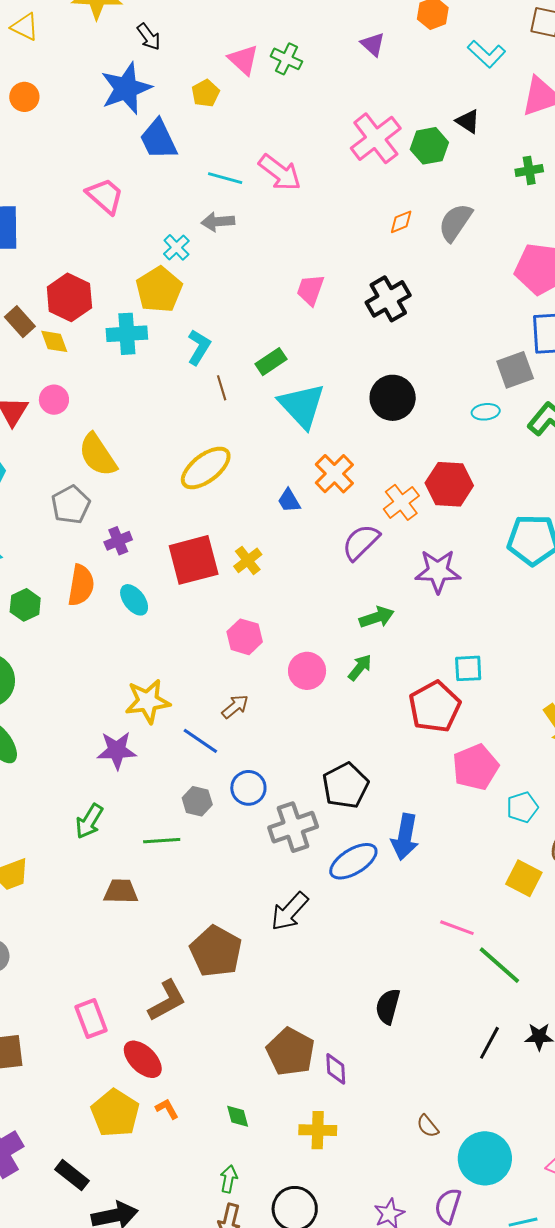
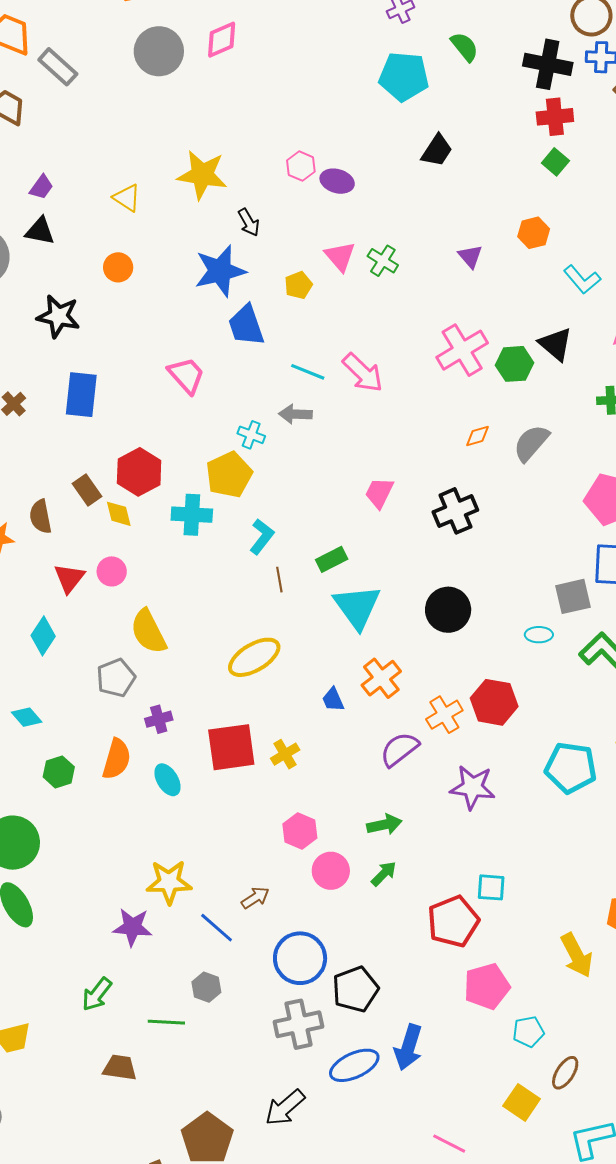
black triangle: (468, 121) -> (556, 344), size x1.4
cyan cross: (176, 247) -> (251, 435), turned -32
green arrow: (377, 617) -> (384, 825), moved
pink hexagon: (245, 637) -> (300, 831), moved
blue circle: (248, 788) -> (300, 958), moved, size x1.5

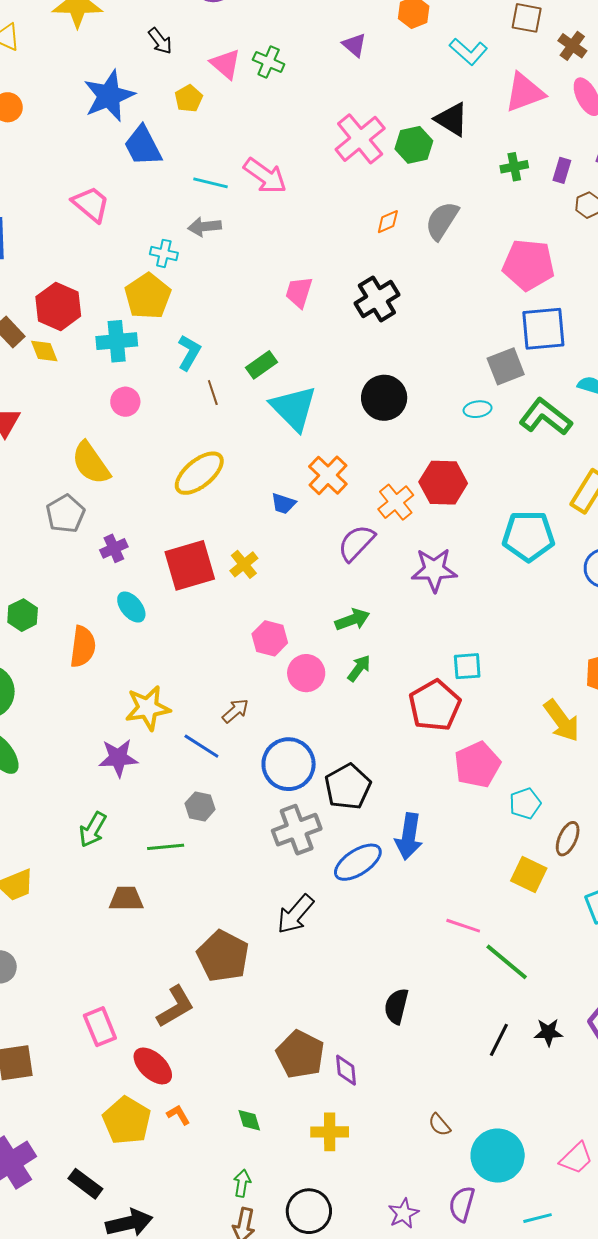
black arrow: (249, 222) -> (160, 41), moved
pink circle: (112, 571) -> (125, 402), moved
blue trapezoid: (333, 700) -> (283, 503), turned -40
orange semicircle: (117, 759) -> (83, 647), moved

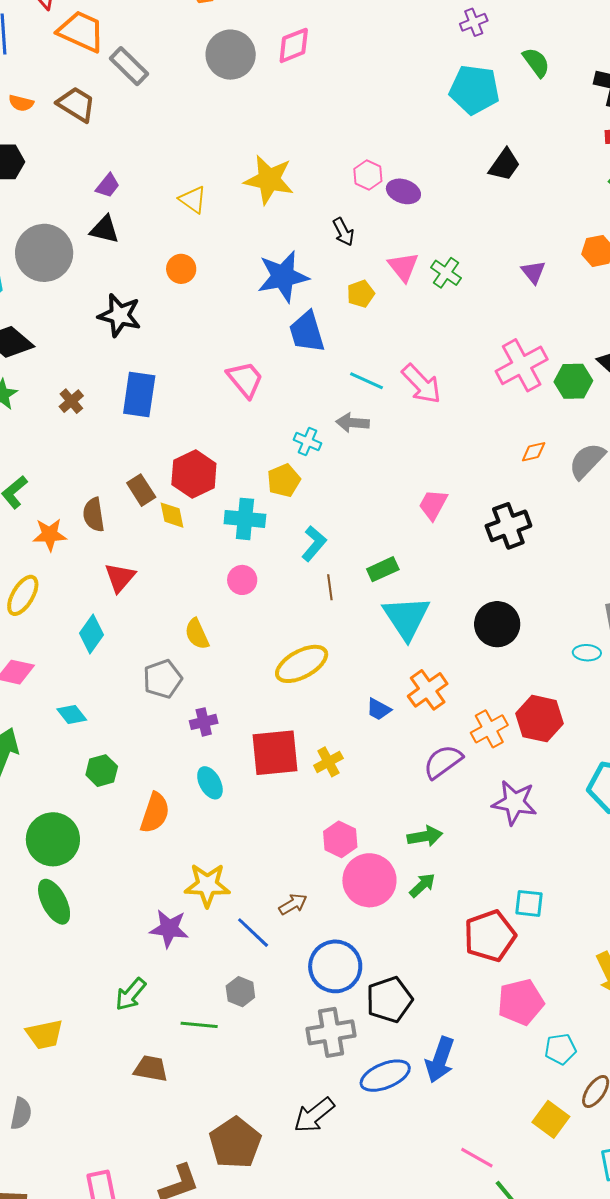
yellow pentagon: (148, 296) -> (284, 480), size x0.7
yellow semicircle: (91, 463) -> (197, 634), size x0.7
pink circle: (306, 673) -> (369, 880), size x1.4

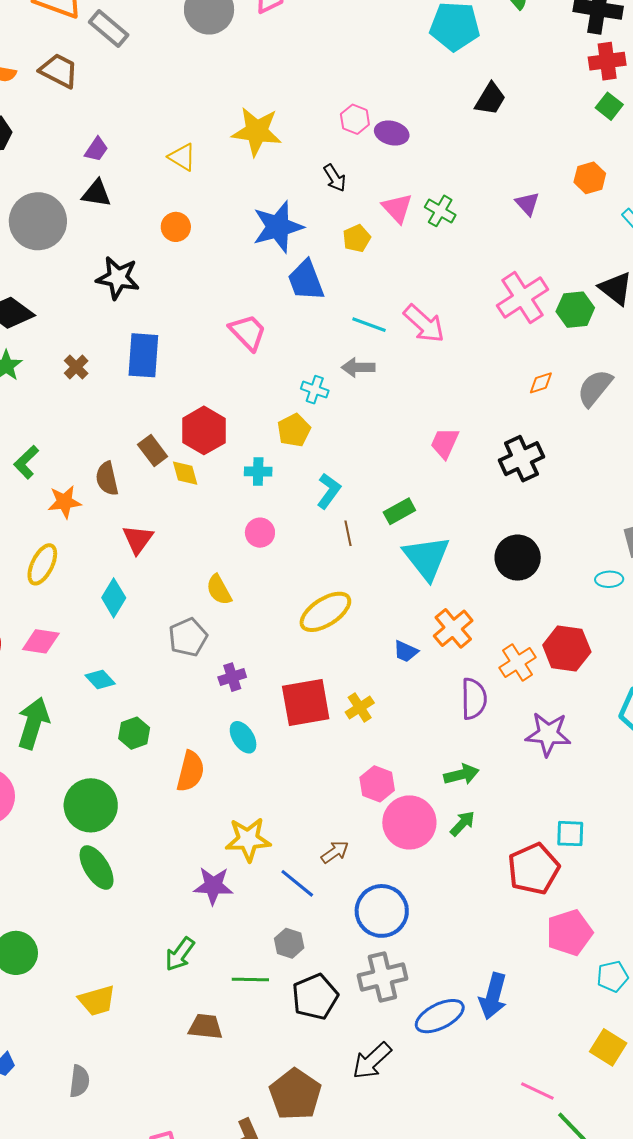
cyan cross: (245, 519) -> (258, 472), size x0.7
purple semicircle: (443, 762) -> (474, 699), turned 129
black pentagon: (389, 1000) -> (315, 997), moved

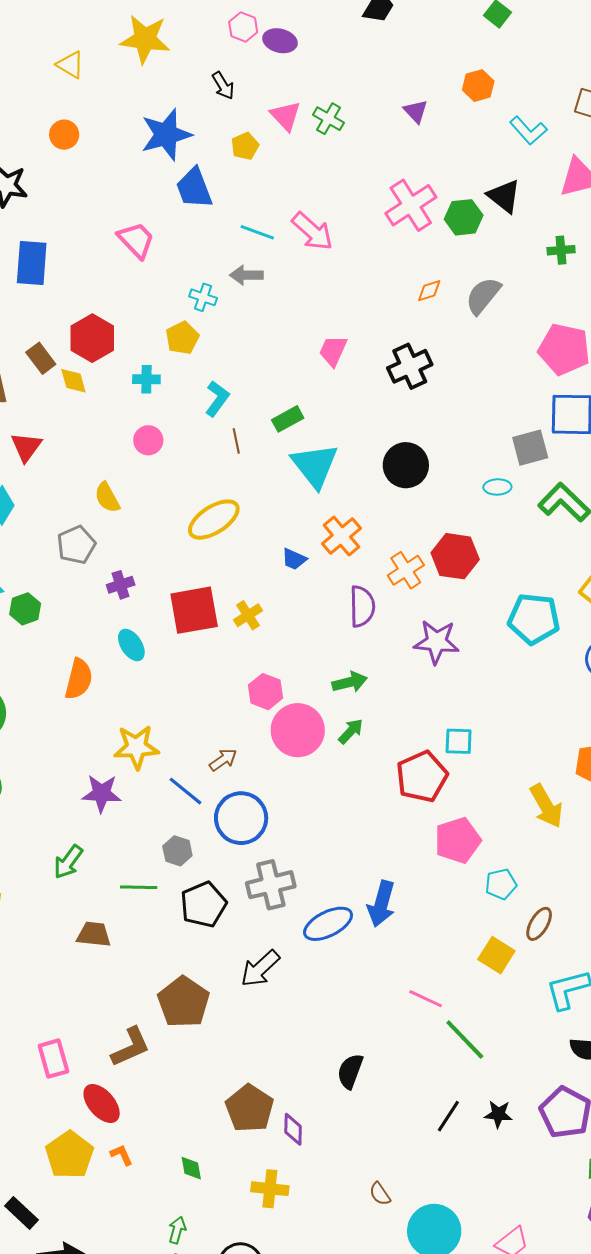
green hexagon: (134, 733) -> (25, 609), moved
blue circle: (382, 911) -> (241, 818), moved

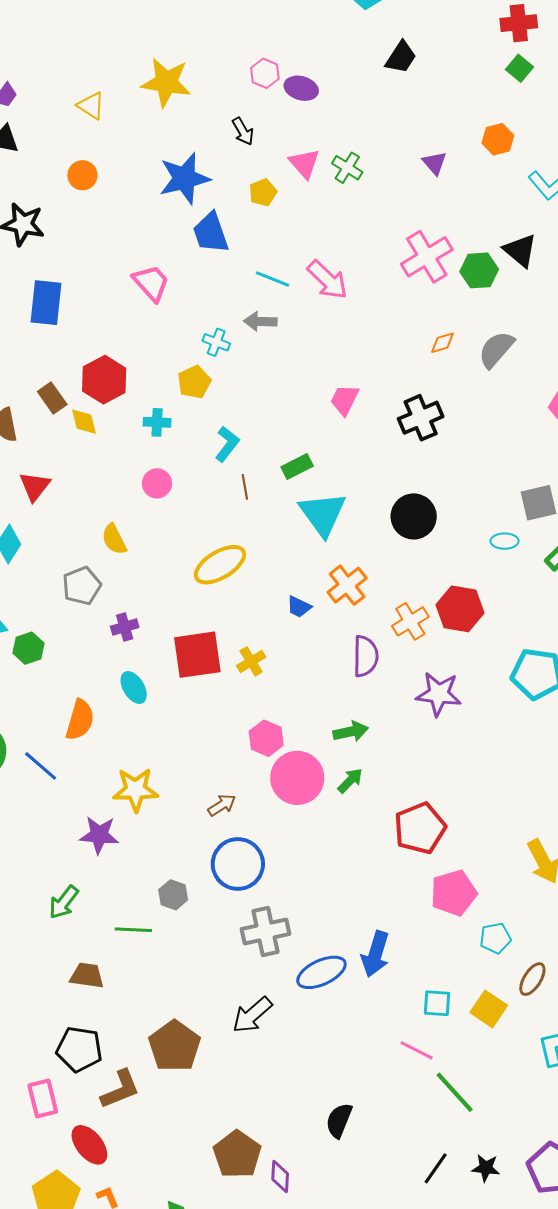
cyan square: (459, 741) -> (437, 1003), moved
blue line: (186, 791) -> (41, 766), moved
black pentagon: (203, 904) -> (79, 1049), moved, turned 30

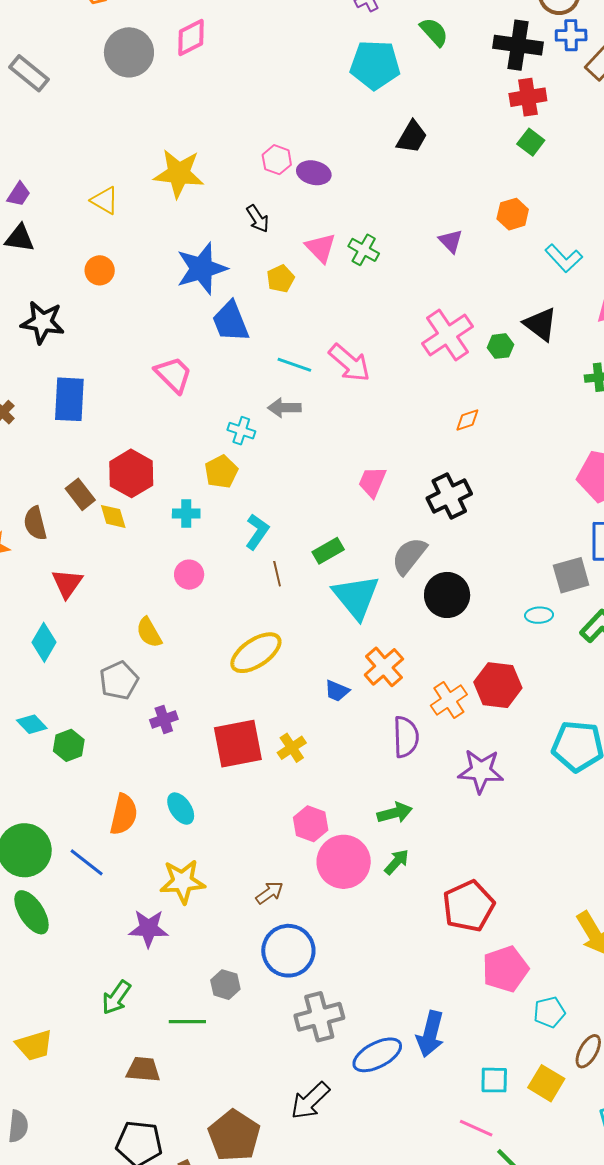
green hexagon: (479, 270) -> (500, 346), size x0.7
gray semicircle: (496, 349) -> (409, 556), moved
cyan ellipse: (134, 688) -> (181, 809), moved

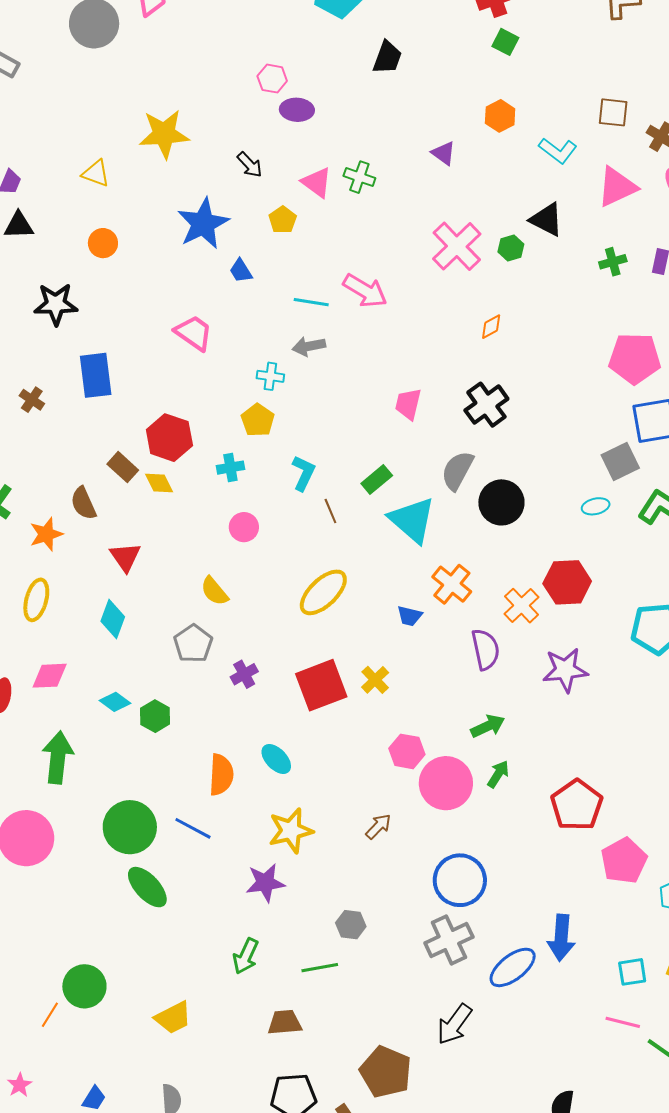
pink hexagon: (277, 160) -> (272, 79), moved
blue trapezoid: (231, 322) -> (241, 271), size x0.6
blue circle: (288, 951) -> (460, 880), moved

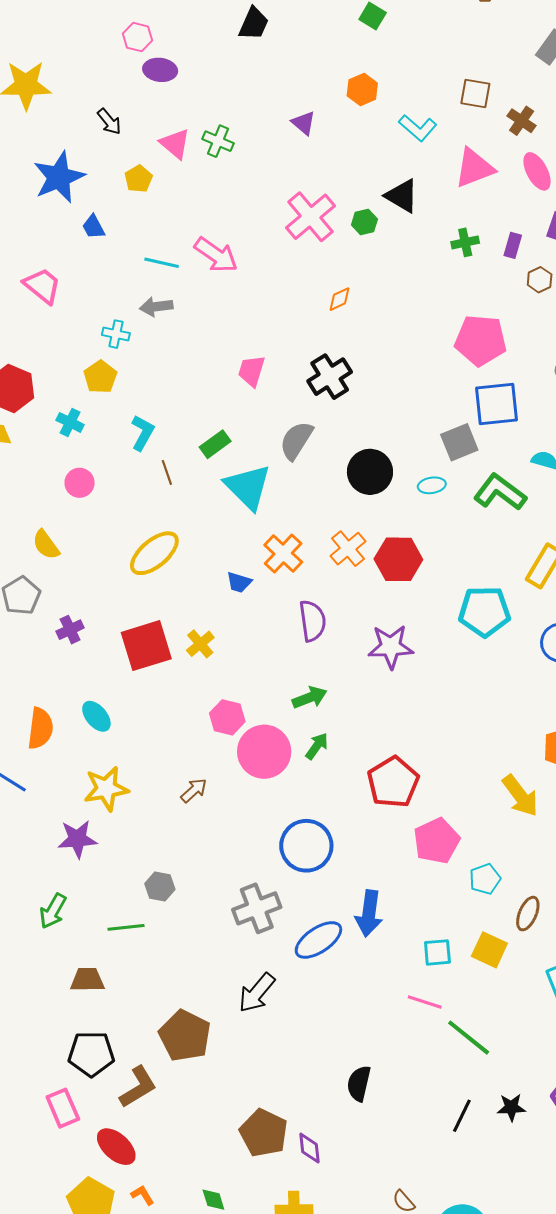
cyan cross: (230, 468) -> (70, 422), turned 32
black circle: (501, 502) -> (370, 472), moved
orange cross: (522, 606) -> (348, 549), moved
blue circle: (460, 880) -> (306, 846), moved

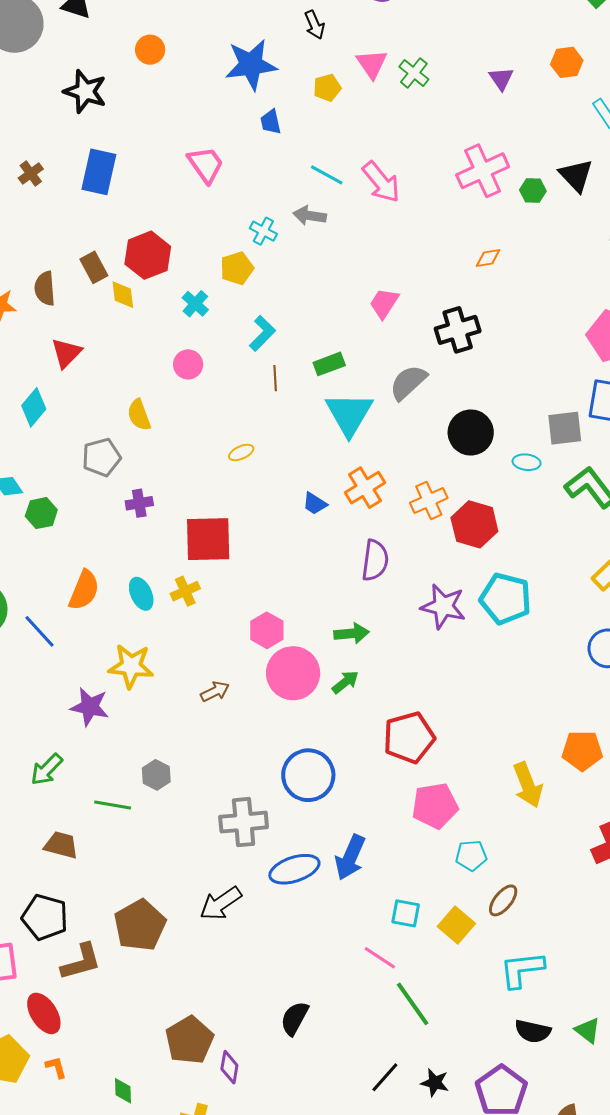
yellow ellipse: (154, 553) -> (241, 452), size x0.5
cyan pentagon: (484, 611) -> (505, 599), moved
yellow cross: (200, 644) -> (185, 591), moved

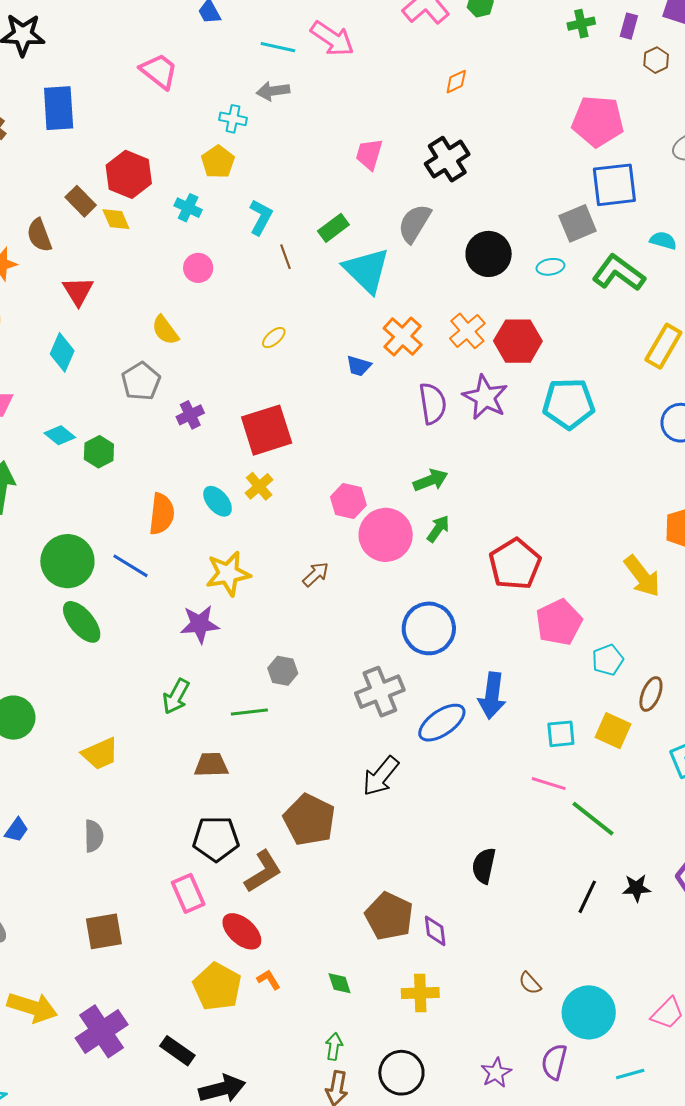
purple star: (443, 606) -> (485, 397), moved, turned 30

